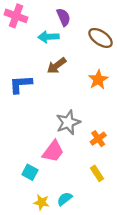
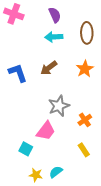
cyan arrow: (48, 37) -> (54, 37), moved
brown ellipse: (101, 38) -> (87, 33), turned 55
brown arrow: (57, 66) -> (49, 68), moved
blue L-shape: (21, 84) -> (18, 73), turned 75

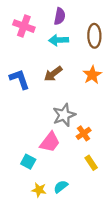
pink cross: (14, 14) -> (24, 26), moved
purple semicircle: (55, 15) -> (60, 16), turned 35
orange cross: (85, 120) -> (84, 133), moved

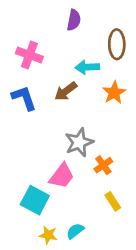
pink cross: (24, 26) -> (29, 55), moved
cyan arrow: (59, 40) -> (87, 67), moved
cyan square: (28, 162) -> (35, 200), size x1.5

